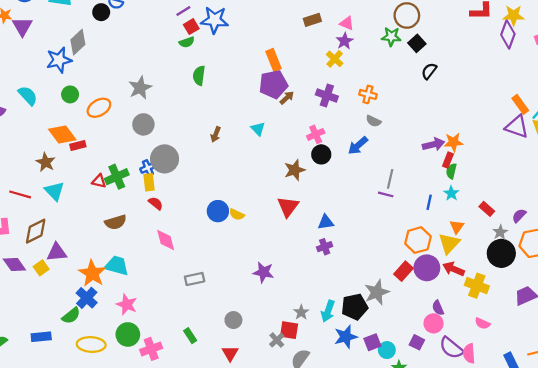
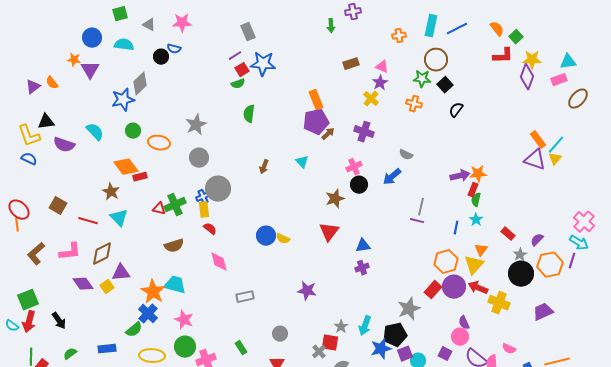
orange cross: (368, 94) -> (414, 104), moved
orange ellipse: (99, 108) -> (159, 143), turned 40
black pentagon: (355, 307) -> (395, 335), moved
pink semicircle: (482, 323) -> (509, 349), moved

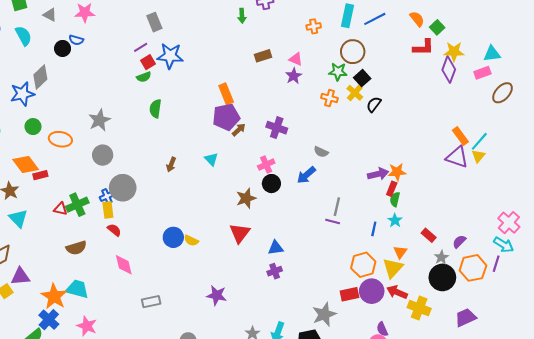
cyan semicircle: (124, 45) -> (23, 36), turned 54
yellow cross: (371, 99) -> (355, 93), moved
red rectangle: (433, 290) -> (350, 294), turned 36

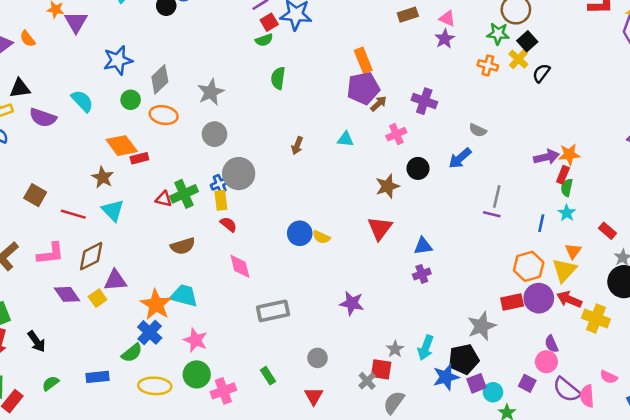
gray diamond: (40, 77) -> (160, 79), moved
cyan triangle: (211, 159) -> (345, 139), turned -40
pink cross: (266, 165) -> (396, 134), moved
gray rectangle: (151, 302) -> (273, 311), size x1.4

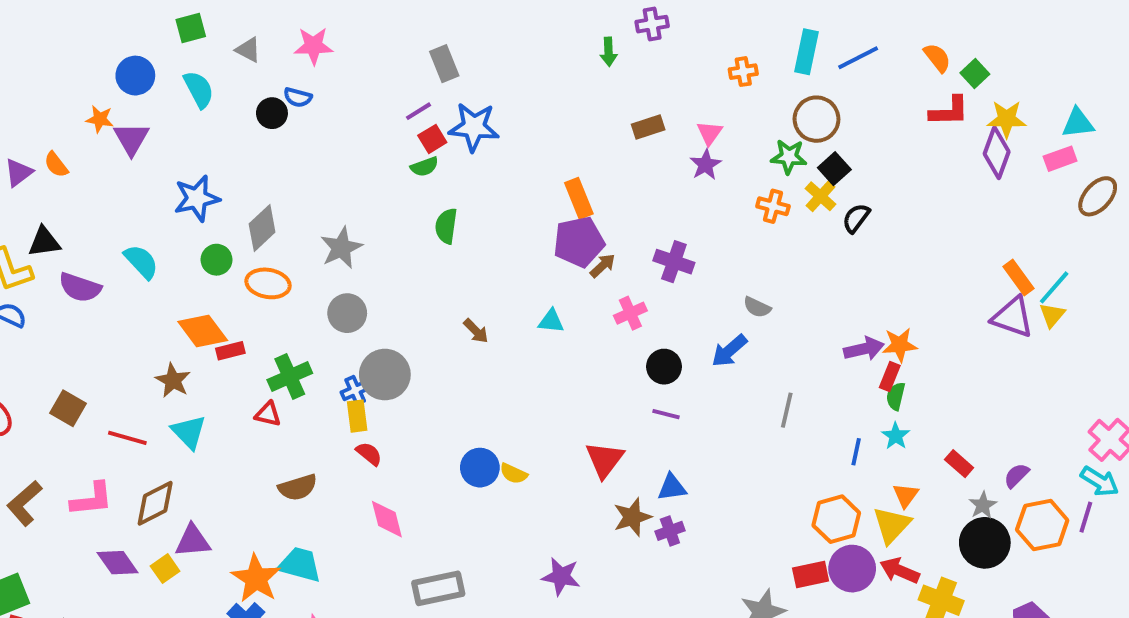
pink triangle: (447, 18) -> (710, 133), turned 42
brown arrow: (297, 146) -> (476, 331), turned -66
brown star: (387, 186) -> (632, 517), moved
green cross: (184, 194) -> (290, 377), moved
purple line: (492, 214) -> (666, 414), moved

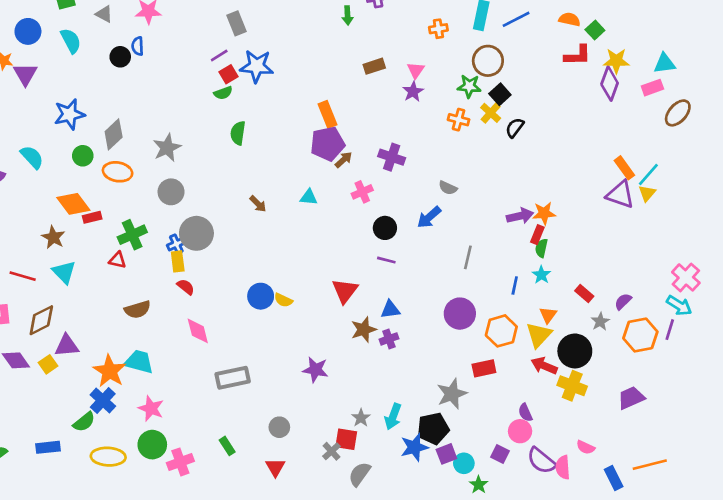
orange semicircle: (937, 58) -> (570, 19), turned -40
blue semicircle: (298, 97) -> (138, 46), turned 72
black circle: (985, 543) -> (575, 351), moved
purple circle: (852, 569) -> (460, 314), moved

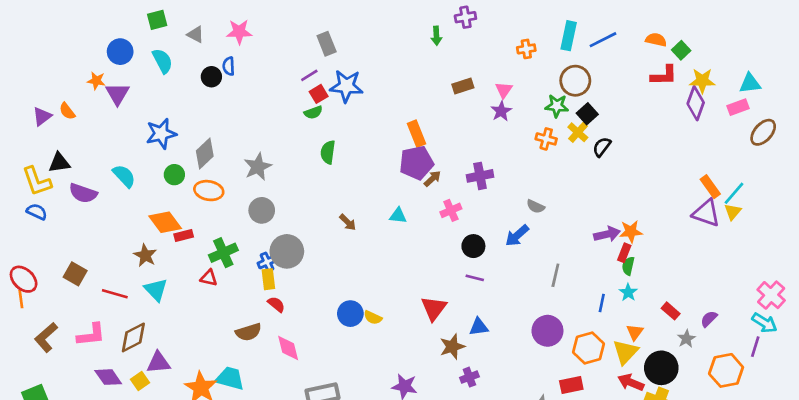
purple cross: (392, 157) -> (480, 176), turned -30
brown semicircle: (138, 310) -> (248, 332), moved
orange hexagon: (640, 335) -> (726, 370), moved
purple cross: (389, 339) -> (469, 377), moved

